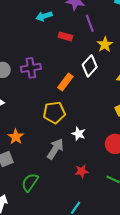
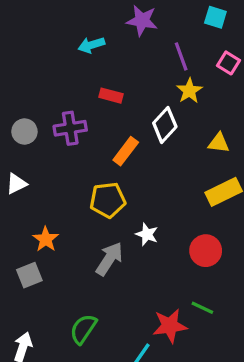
purple line: (90, 23) -> (181, 56), moved
red rectangle: (65, 36) -> (111, 96), moved
red star: (82, 171) -> (170, 326), moved, size x1.5
green semicircle: (30, 182) -> (83, 329), moved

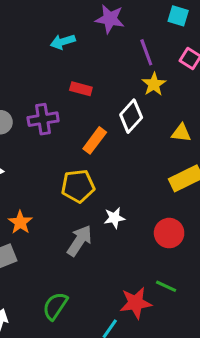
white star: (147, 234) -> (114, 218), turned -30

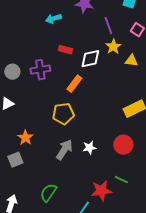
white diamond: (131, 116) -> (90, 59), moved, turned 35
yellow triangle: (181, 133) -> (131, 61), moved
white star: (114, 218) -> (89, 148), moved

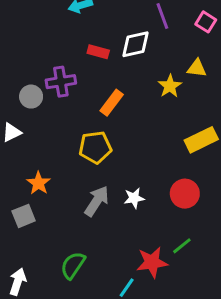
yellow star: (113, 47) -> (170, 86), moved
white diamond: (90, 59) -> (136, 44), moved
gray circle: (12, 72) -> (31, 97), moved
green line: (121, 180) -> (182, 246), turned -64

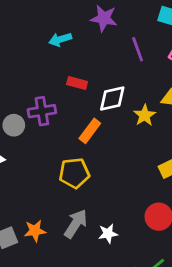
white diamond: (136, 44) -> (112, 98), moved
orange star: (39, 183) -> (35, 231), moved, turned 30
white star: (134, 198) -> (108, 234), moved

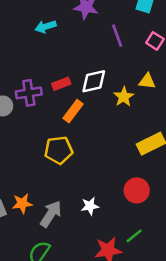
red rectangle: (77, 83) -> (61, 84), moved, turned -36
gray arrow: (76, 224) -> (51, 214), moved

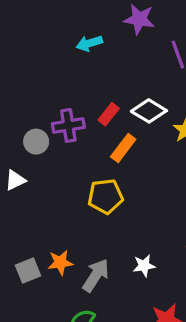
white diamond: (94, 81) -> (149, 111), turned 44
red rectangle: (61, 84) -> (109, 114), turned -30

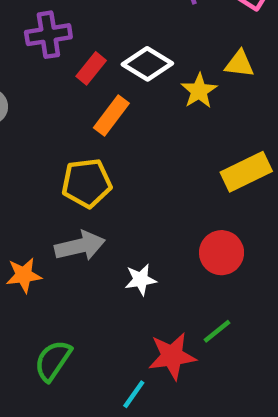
purple cross: (68, 125) -> (48, 35), moved
gray arrow: (96, 275) -> (80, 246), moved, turned 44

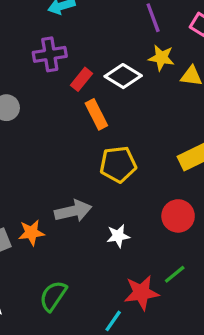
yellow star: (199, 91) -> (161, 58), moved, turned -30
orange rectangle: (111, 116) -> (96, 114), turned -64
yellow pentagon: (87, 183) -> (118, 164), moved

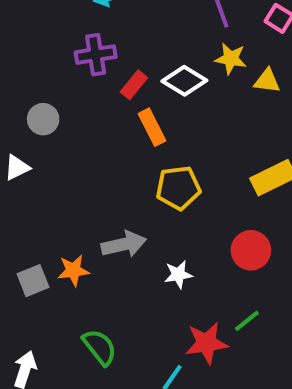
green semicircle: (53, 296) -> (100, 347), turned 108

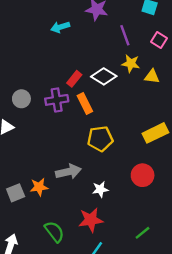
purple cross: (96, 55) -> (57, 100), moved
green line: (247, 321) -> (143, 233), moved
red star: (207, 343) -> (91, 220), moved

